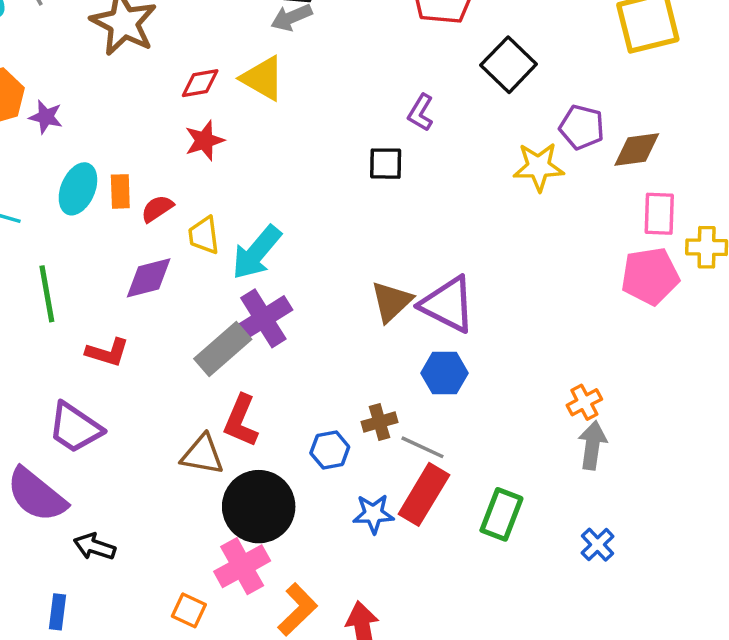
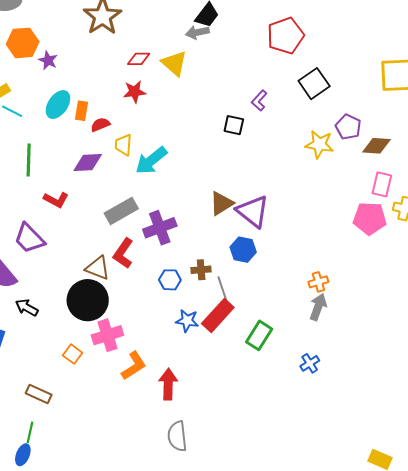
purple cross: (263, 318) -> (160, 228), moved
gray line: (423, 447) -> (222, 289), turned 35
black circle: (259, 507) -> (88, 300), moved

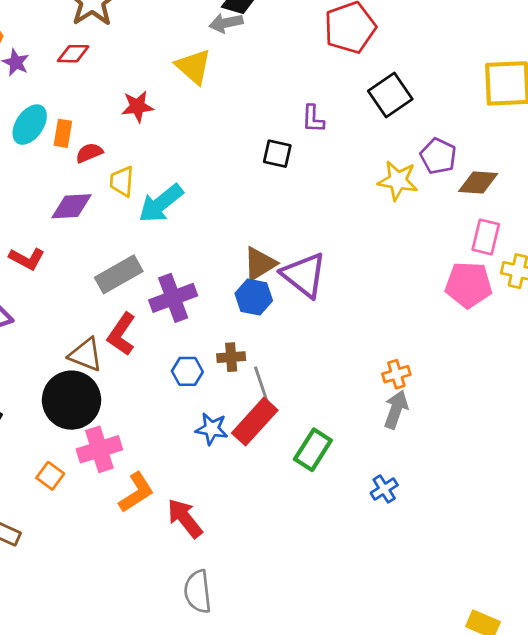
red diamond: (139, 59) -> (73, 54), moved
purple L-shape: (259, 100) -> (313, 119), turned -40
blue hexagon: (243, 250) -> (254, 297), moved
red arrow: (168, 384) -> (185, 518), turned -40

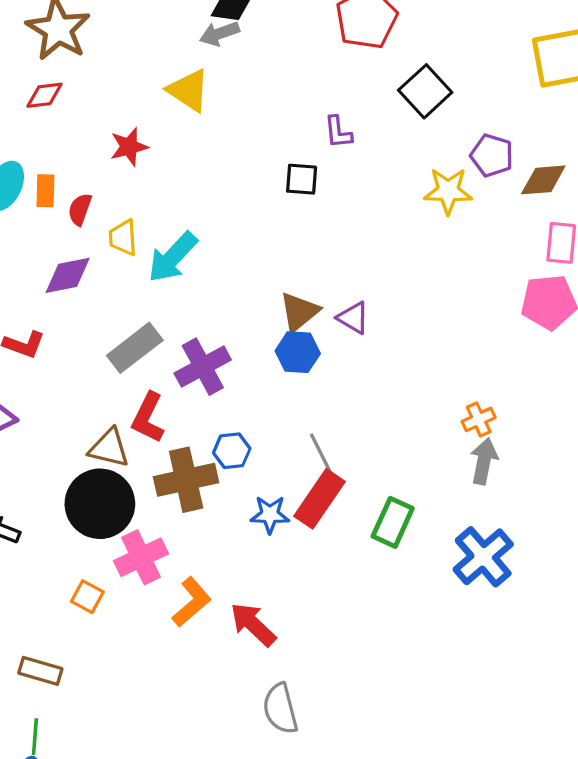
red semicircle: (89, 153) -> (80, 209), turned -40
purple triangle: (304, 275) -> (353, 318), size x0.6
brown cross: (231, 357) -> (186, 480), moved, size x1.8
blue cross: (384, 489) -> (483, 557), size x1.8

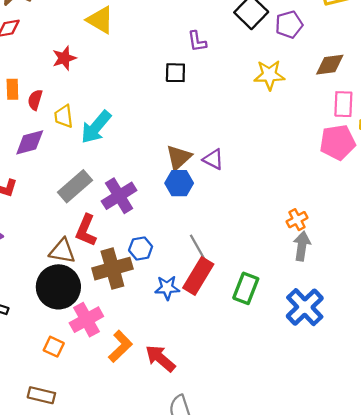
purple pentagon: (492, 155) -> (289, 25), moved, turned -30
brown rectangle: (40, 671) -> (41, 395), moved

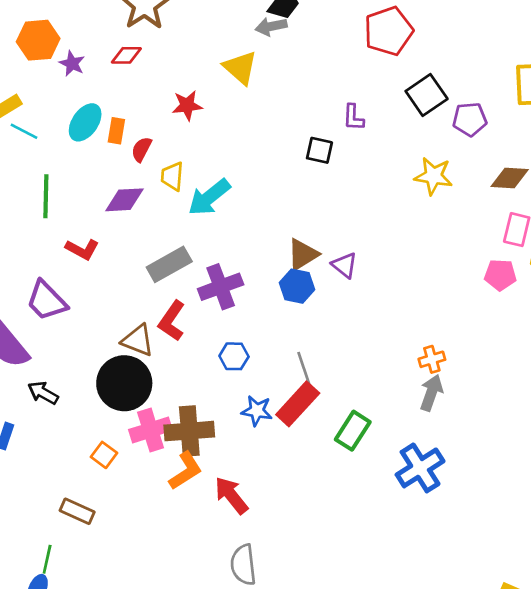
pink pentagon: (338, 142) -> (500, 275), size x0.7
brown cross: (112, 269) -> (189, 431), moved

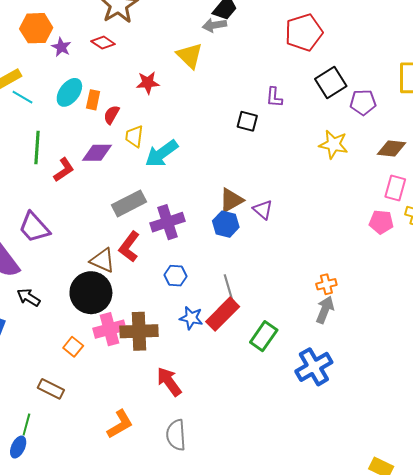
red diamond: (126, 55) -> (103, 43), turned 30
red L-shape: (82, 249) -> (64, 170), moved, turned -65
orange L-shape: (185, 471) -> (120, 424), moved

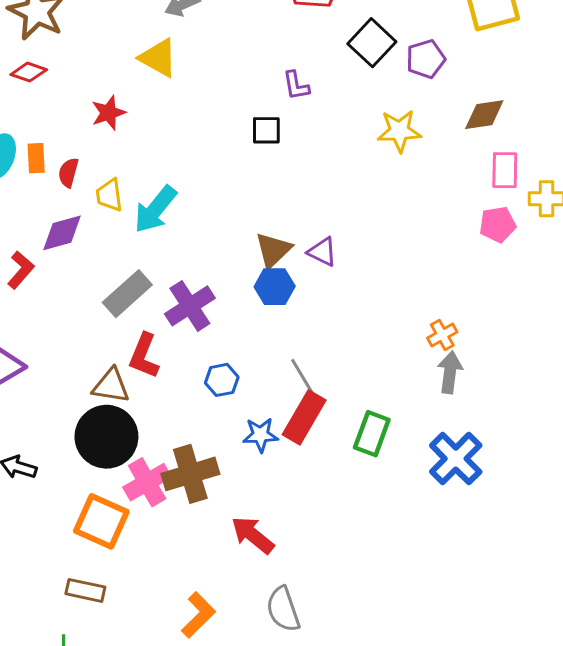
orange square: (73, 347) -> (101, 521), size x1.8

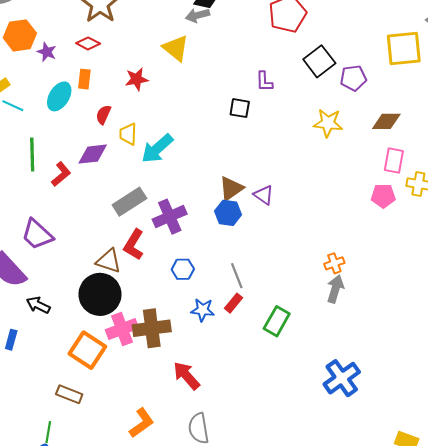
orange rectangle: (36, 158) -> (84, 79), moved
red rectangle: (304, 417) -> (234, 303), size x0.6
blue cross: (456, 459) -> (342, 378), moved

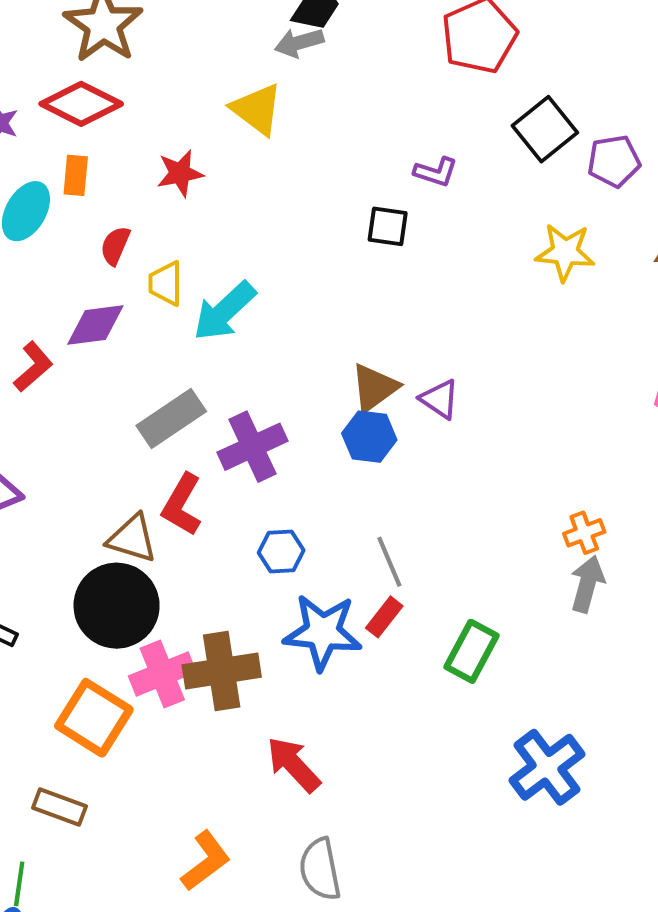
red diamond: (88, 43) -> (81, 104), size x1.6
purple L-shape: (264, 81) -> (436, 172), turned -70
blue star: (203, 310) -> (323, 632), size x1.6
blue cross: (342, 378) -> (547, 767), moved

